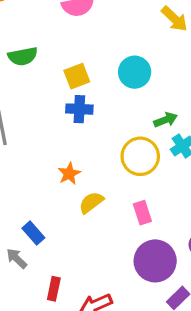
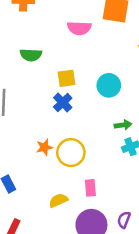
blue cross: (79, 109) -> (63, 103), turned 30
yellow circle: (140, 156) -> (71, 153), moved
yellow semicircle: (91, 202) -> (58, 200), moved

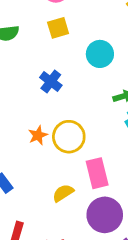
yellow square: (67, 78) -> (58, 28), moved
pink rectangle: (90, 188) -> (97, 173), size x1.5

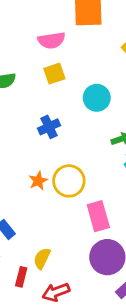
blue cross: (51, 81) -> (49, 127), turned 30
yellow semicircle: (63, 193) -> (42, 258), moved, turned -30

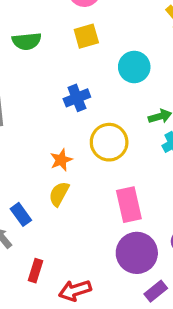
yellow circle: (69, 181) -> (109, 142), moved
yellow semicircle: (42, 258) -> (59, 194), moved

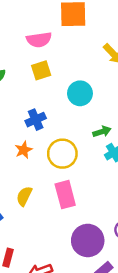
orange star: (61, 160) -> (24, 150), moved
pink rectangle: (129, 205) -> (65, 195), moved

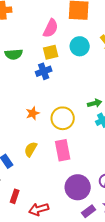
pink semicircle: (39, 40) -> (51, 28), turned -60
cyan circle: (80, 93) -> (80, 46), moved
blue cross: (36, 120) -> (44, 71), moved

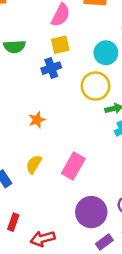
cyan circle: (80, 46) -> (106, 53), moved
yellow circle: (63, 118) -> (96, 86), moved
pink rectangle: (63, 150) -> (73, 166), turned 40

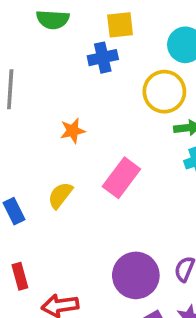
pink rectangle: (73, 166) -> (121, 178), moved
red rectangle: (13, 222) -> (20, 276), turned -42

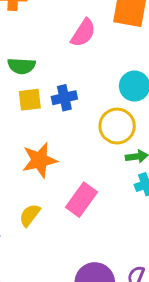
yellow square: (120, 25) -> (30, 100), moved
orange star: (73, 131) -> (40, 160), size x1.6

